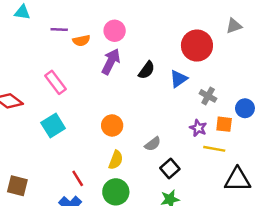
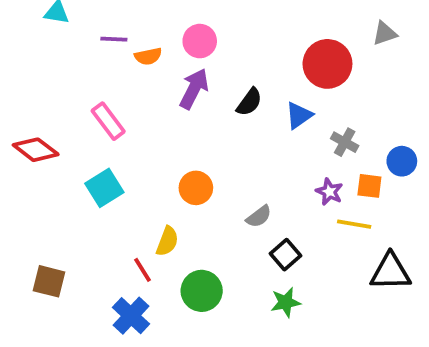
yellow semicircle: (116, 160) -> (167, 241), moved

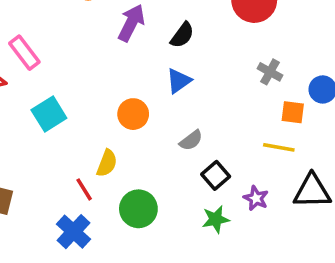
blue triangle: (299, 115) -> (179, 81), moved
pink rectangle: (108, 121) -> (24, 53), moved
purple star: (329, 192) -> (256, 198), moved

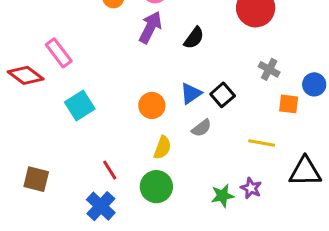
blue triangle: (179, 81) -> (191, 93), moved
yellow line: (279, 147) -> (262, 143), moved
yellow semicircle: (107, 163) -> (162, 148), moved
black square: (216, 175) -> (223, 95), moved
purple star: (256, 198) -> (251, 188), moved

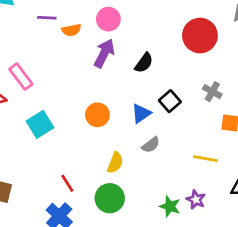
black square: (223, 95) -> (170, 101), moved
orange circle: (152, 105) -> (97, 115), moved
green star: (223, 196) -> (170, 206), turned 30

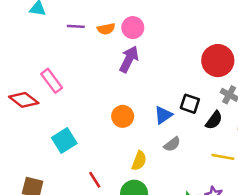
orange semicircle: (71, 30) -> (106, 29), moved
red circle: (200, 36) -> (218, 61), moved
black semicircle: (144, 63) -> (214, 120), moved
black square: (170, 101) -> (190, 104), turned -30
cyan square: (40, 124) -> (64, 140), moved

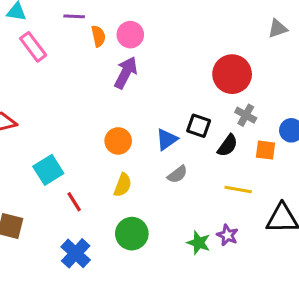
purple line: (76, 26) -> (74, 16), moved
orange semicircle: (106, 29) -> (98, 36), turned -90
pink rectangle: (52, 81) -> (33, 47), moved
yellow semicircle: (139, 161) -> (123, 185), moved
red line: (95, 180) -> (74, 202), moved

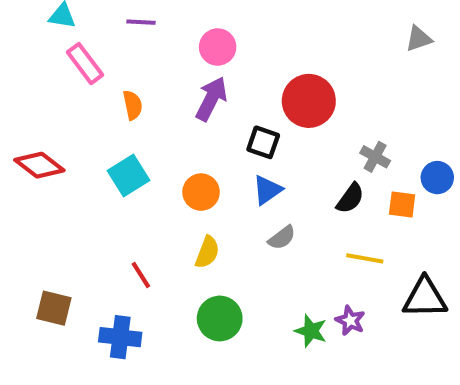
orange semicircle: (98, 36) -> (133, 105), moved
red circle: (232, 74) -> (309, 101), moved
black square: (199, 126) -> (263, 142), moved
cyan square: (48, 170) -> (128, 175), moved
blue cross: (76, 253) -> (120, 337), moved, turned -36

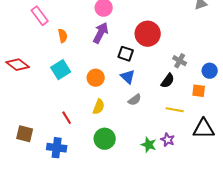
blue triangle: (267, 190) -> (128, 77), turned -42
orange square: (402, 204) -> (199, 91), moved

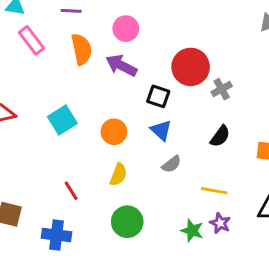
purple arrow: (101, 33) -> (121, 65), turned -90
orange semicircle: (63, 36) -> (82, 49), moved, size x1.5
gray cross: (180, 61) -> (222, 89), moved, turned 32
yellow line: (175, 110) -> (214, 191), moved

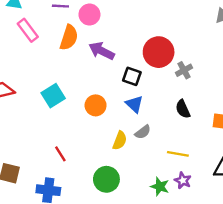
pink circle: (126, 29) -> (89, 15), moved
orange semicircle: (82, 49) -> (69, 38), turned 30
black semicircle: (220, 136) -> (183, 109), turned 120
yellow semicircle: (118, 175) -> (120, 141), moved

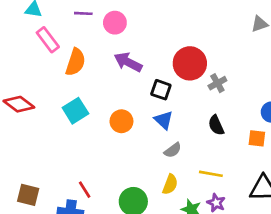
orange semicircle: (69, 38) -> (75, 62), moved
yellow semicircle: (120, 141) -> (170, 184), moved
red line: (60, 154) -> (85, 190), moved

